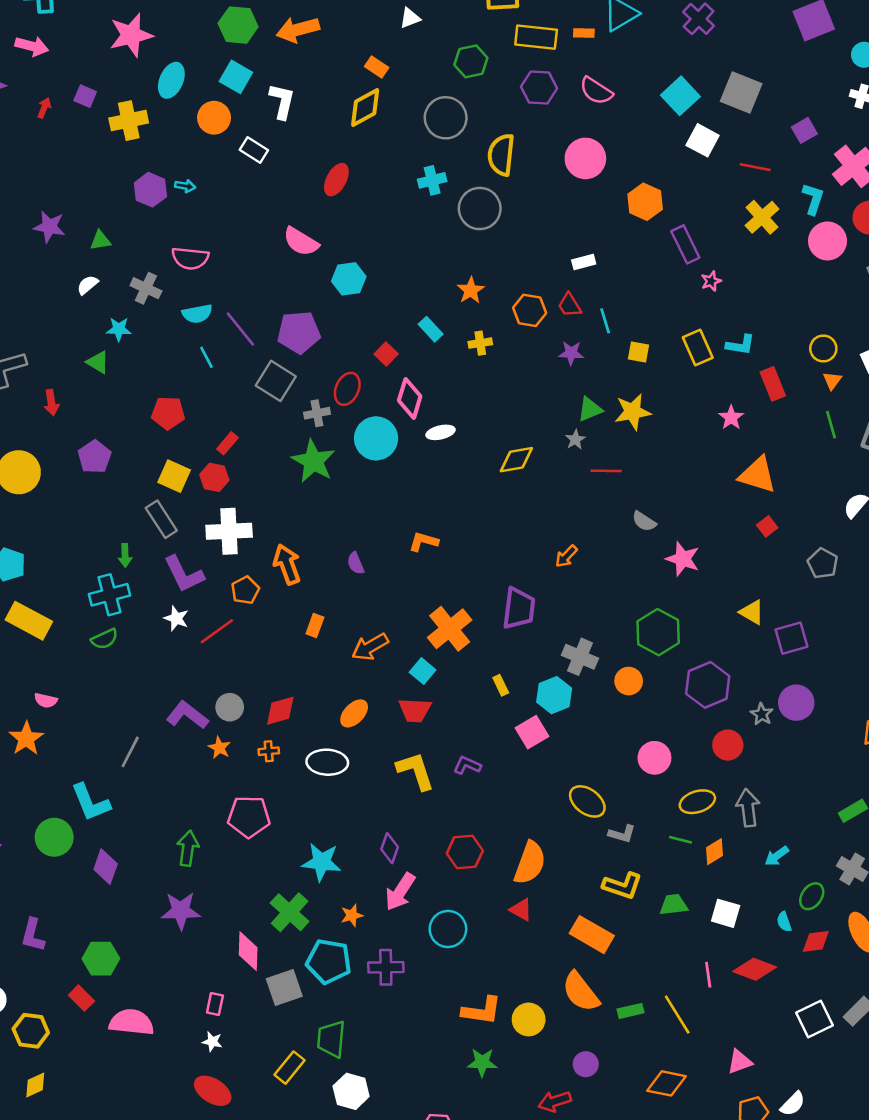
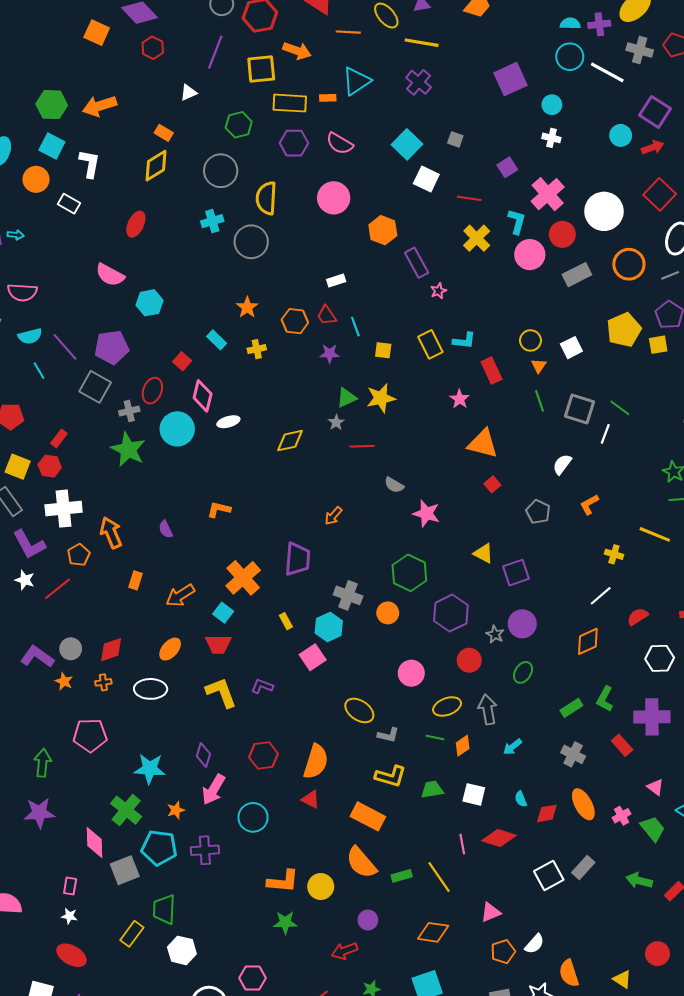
gray square: (741, 92) -> (455, 139), size x0.5
green ellipse: (812, 896) -> (523, 672), moved

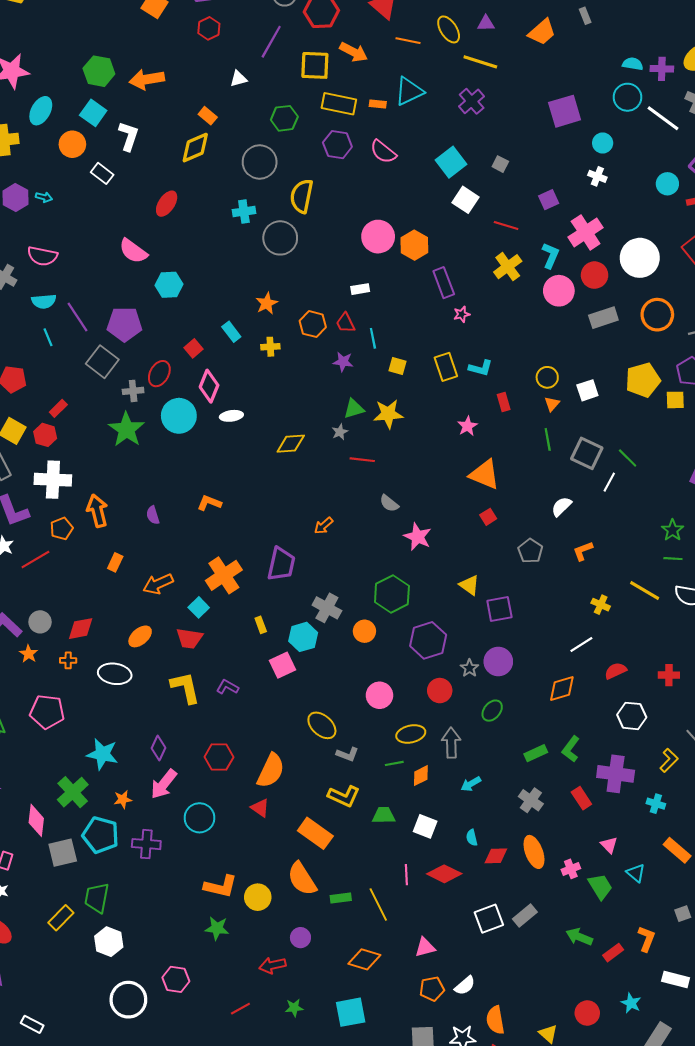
pink circle: (334, 198) -> (378, 237), moved
red rectangle: (491, 371) -> (504, 402), size x0.7
green line: (435, 738) -> (394, 763), turned -30

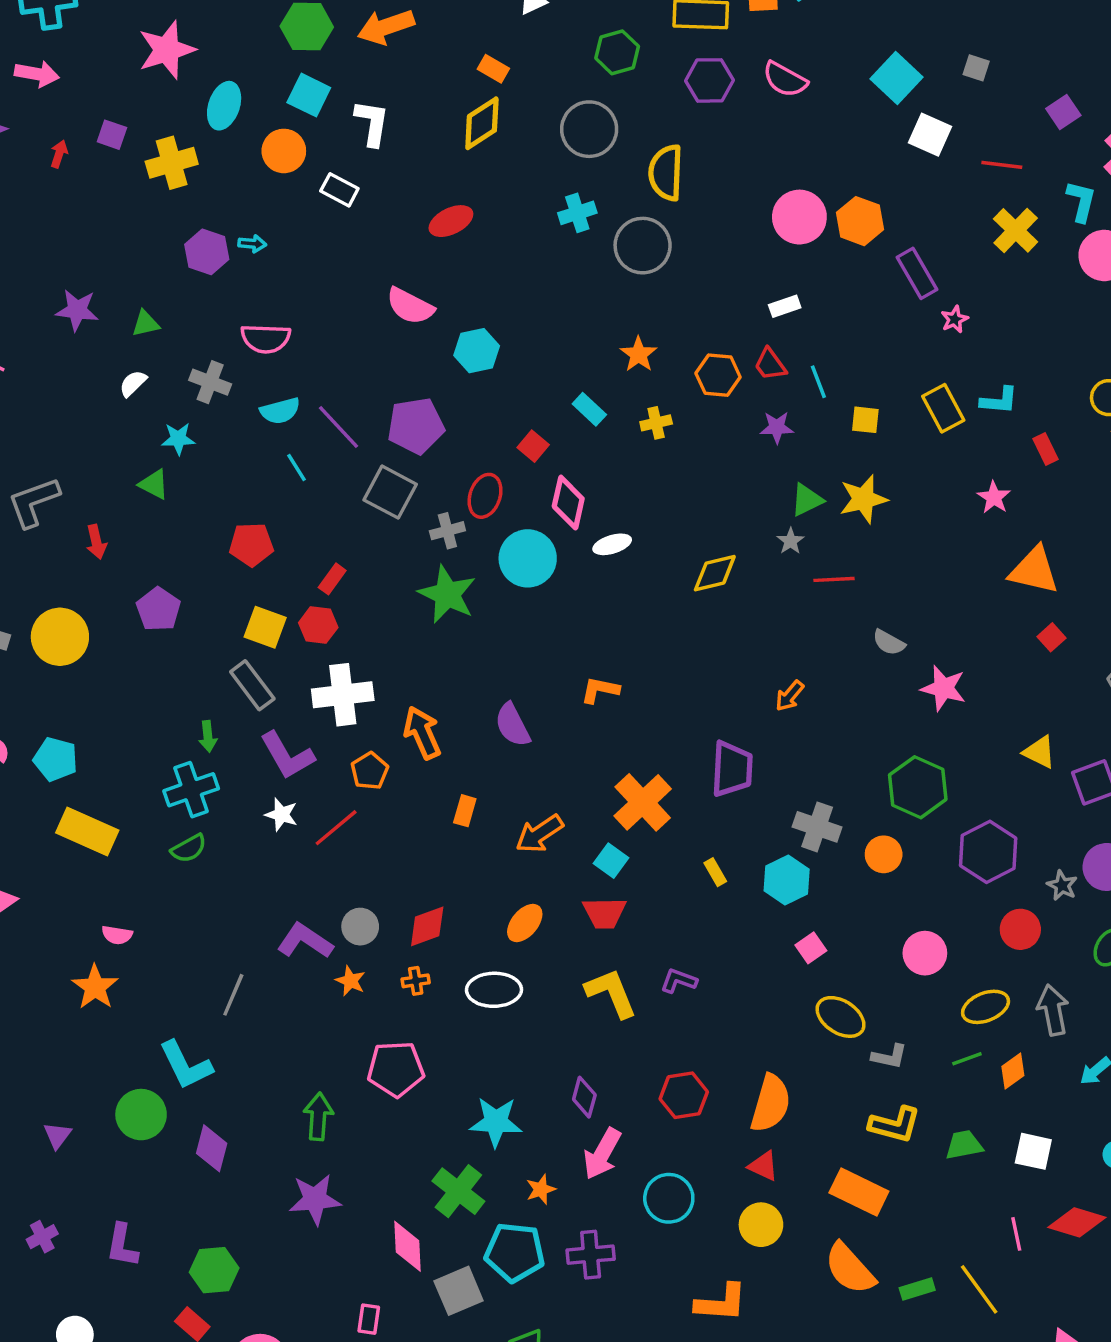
red ellipse: (167, 204) -> (451, 221), turned 40
purple semicircle: (153, 515) -> (513, 725), size x1.5
pink square: (282, 665) -> (811, 948), moved, size x0.7
yellow circle: (258, 897) -> (761, 1225), moved

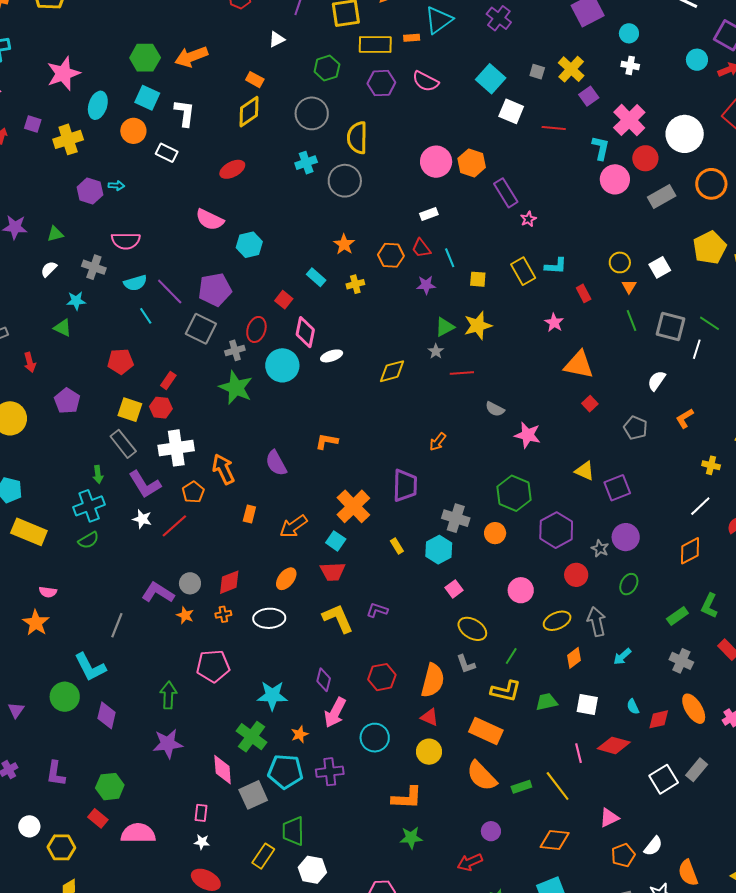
yellow cross: (1016, 230) -> (571, 69), moved
gray L-shape: (889, 1057) -> (466, 664), moved, turned 60
green line: (967, 1059) -> (511, 656), moved, turned -36

